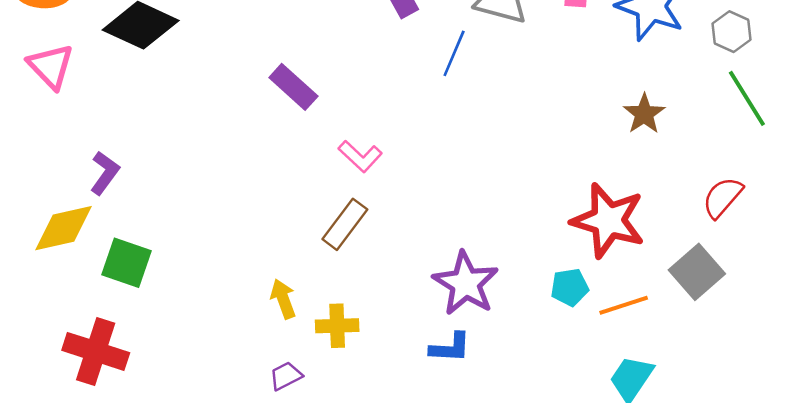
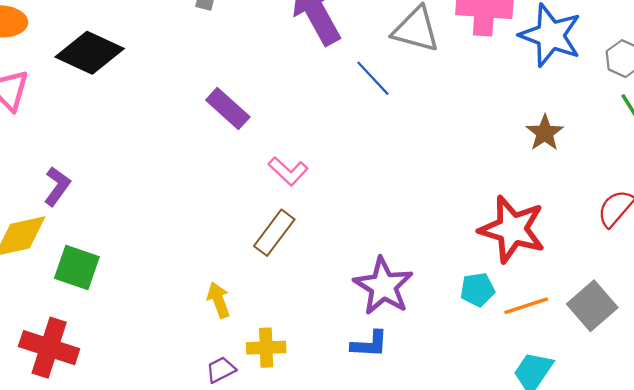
blue line: (454, 53) -> (373, 78), turned -66
gray square: (697, 272) -> (592, 306), moved
yellow cross: (337, 326) -> (266, 348), moved

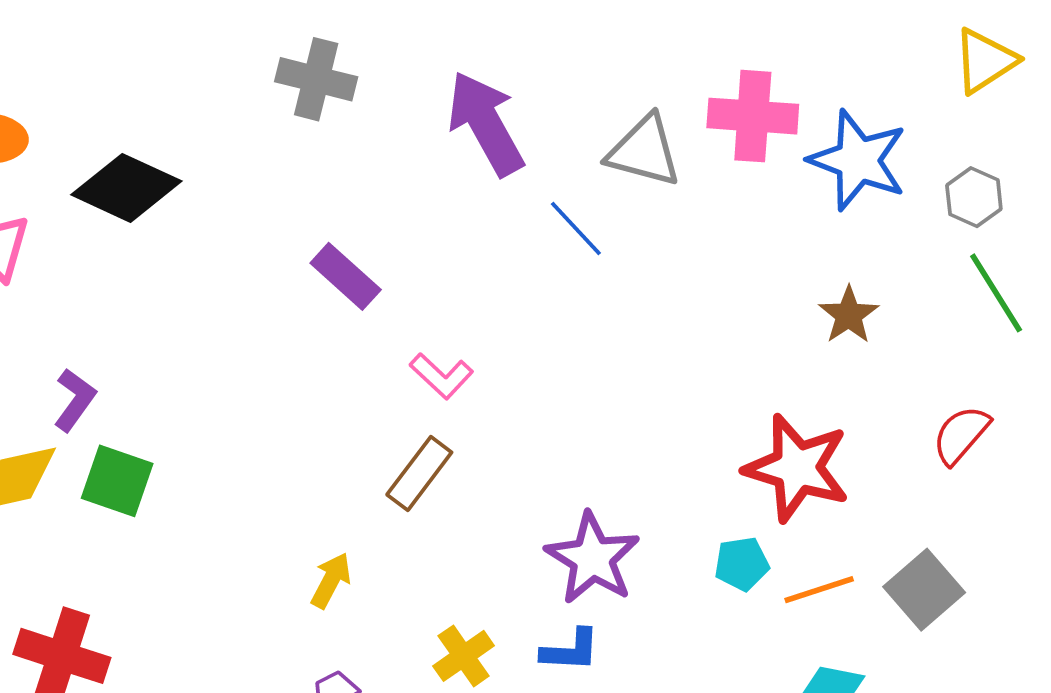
green square: (77, 268) -> (117, 481), moved
yellow arrow: (219, 300) -> (331, 580), turned 48
yellow cross: (266, 348) -> (464, 656), moved, turned -33

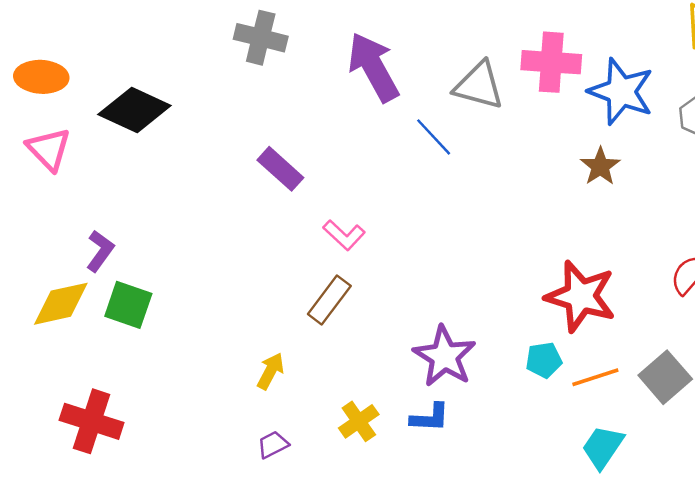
brown star: (849, 315) -> (600, 166), moved

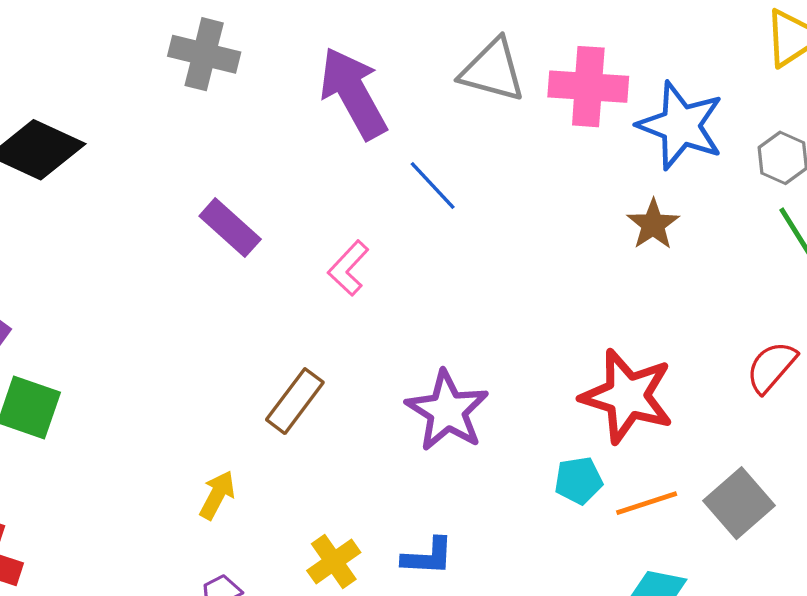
gray triangle: (479, 85) -> (493, 70), moved
pink L-shape: (344, 235) -> (348, 268), moved, turned 90
purple star: (445, 356) -> (447, 411), moved

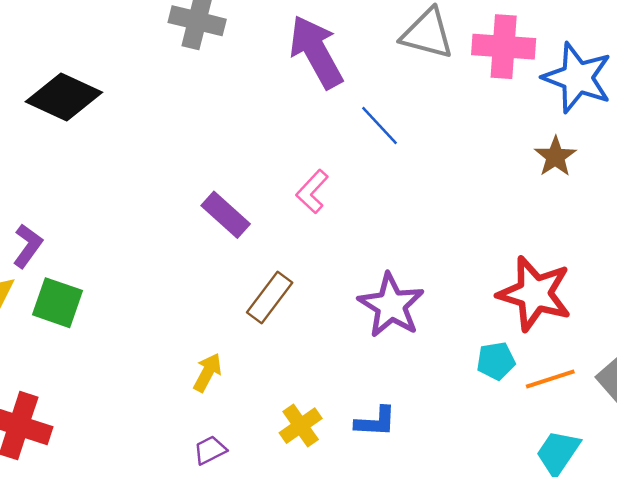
purple rectangle: (230, 228) -> (226, 215), moved

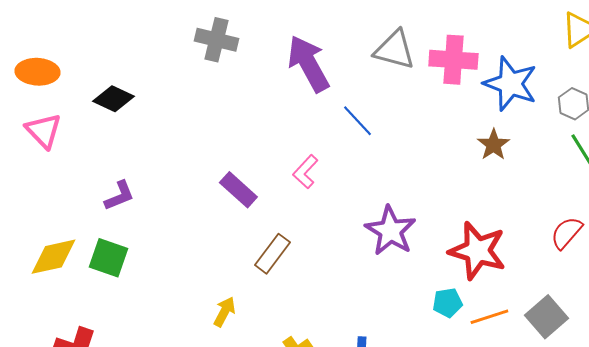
black diamond: (64, 97) -> (113, 99), size x0.7
purple L-shape: (28, 246) -> (119, 196), moved, turned 32
purple star: (391, 305) -> (390, 231), moved

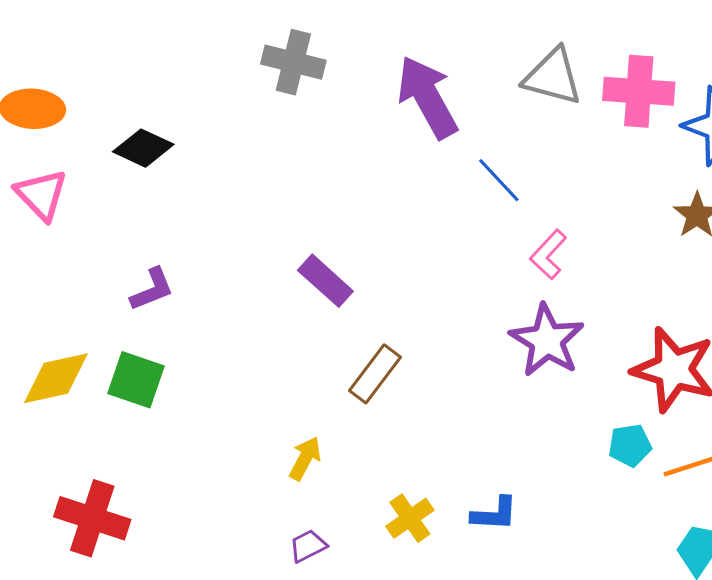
pink L-shape: (305, 172) -> (548, 254), moved

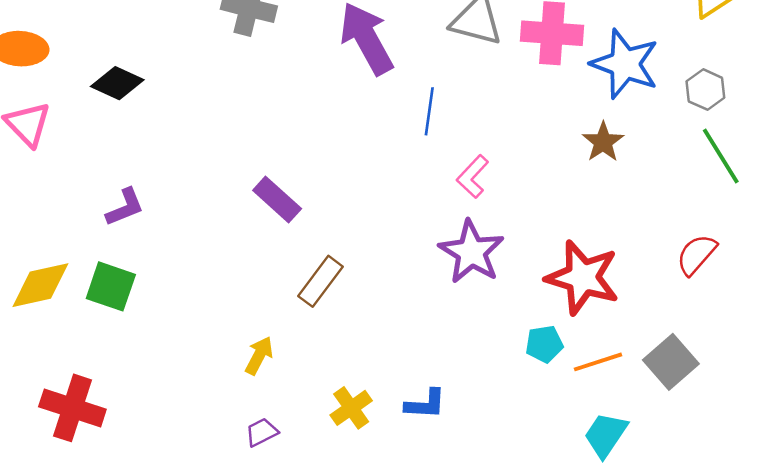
blue line: (499, 180) -> (429, 111), turned 51

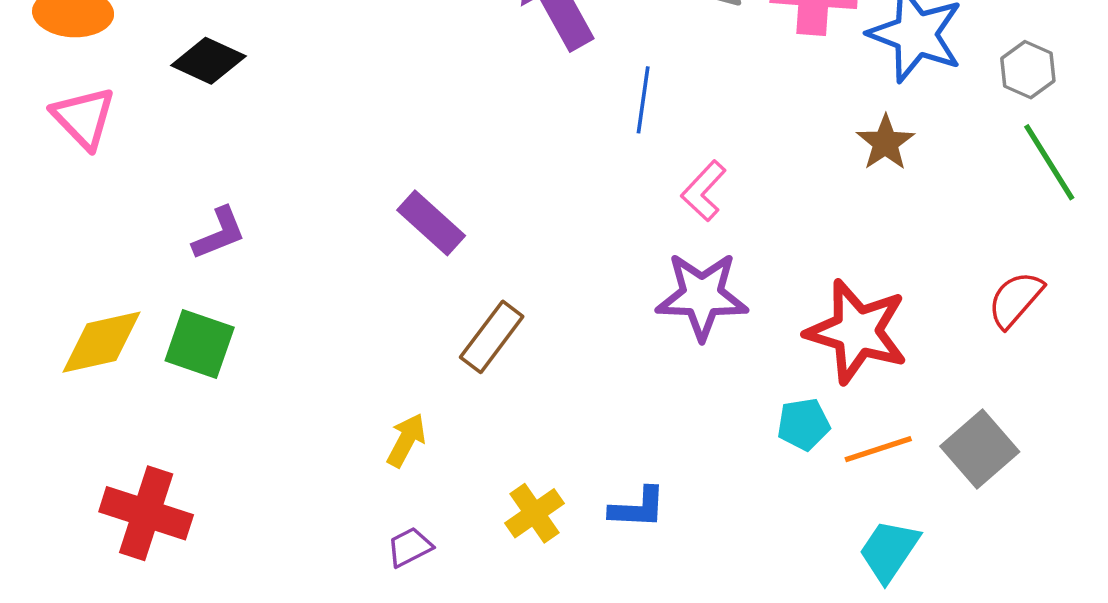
purple star: (471, 252) -> (702, 296), turned -30

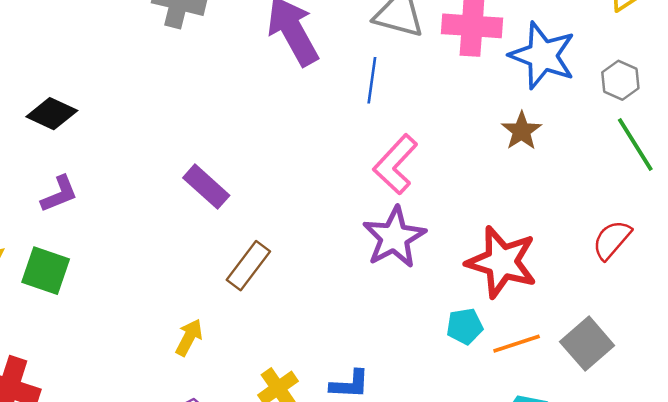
black diamond: (208, 61) -> (52, 114), moved
blue line: (643, 100) -> (372, 80), moved
pink L-shape: (704, 191) -> (395, 164), size x1.4
purple star: (702, 296) -> (394, 237), turned -30

